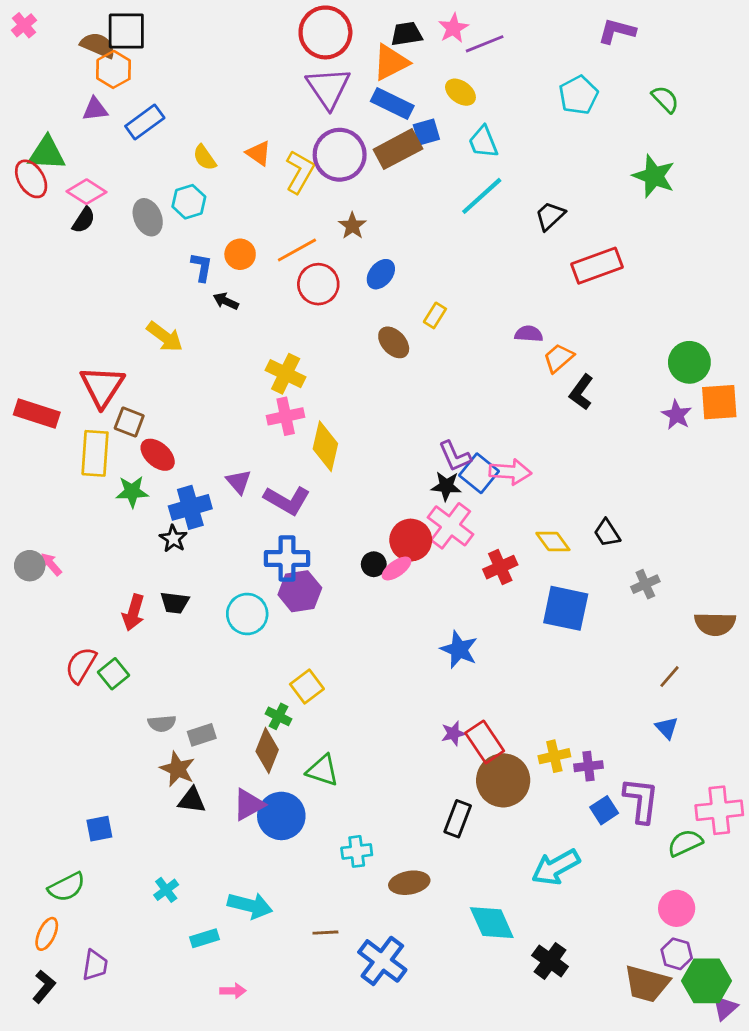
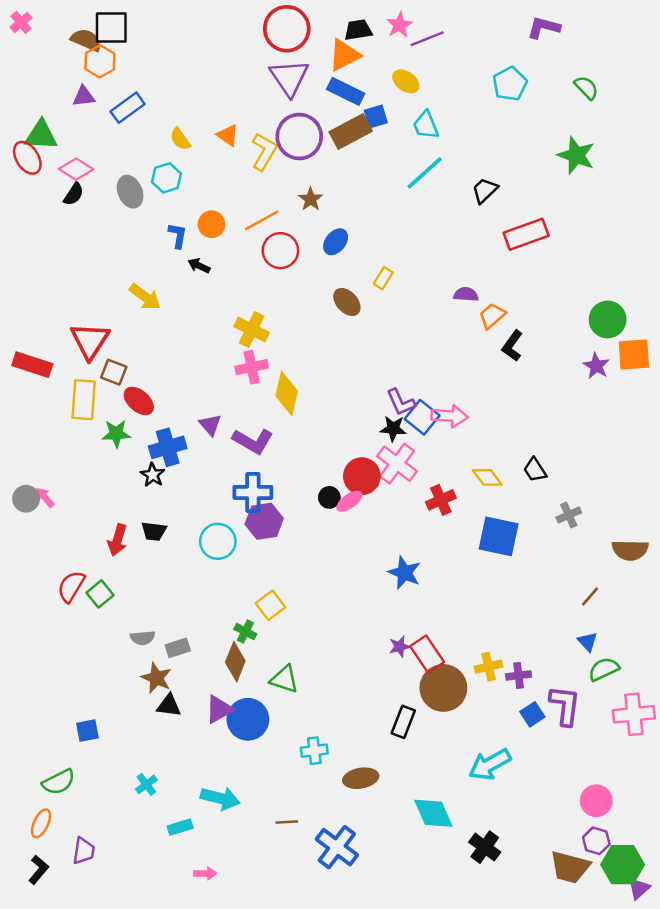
green semicircle: (685, 843) -> (604, 669), moved

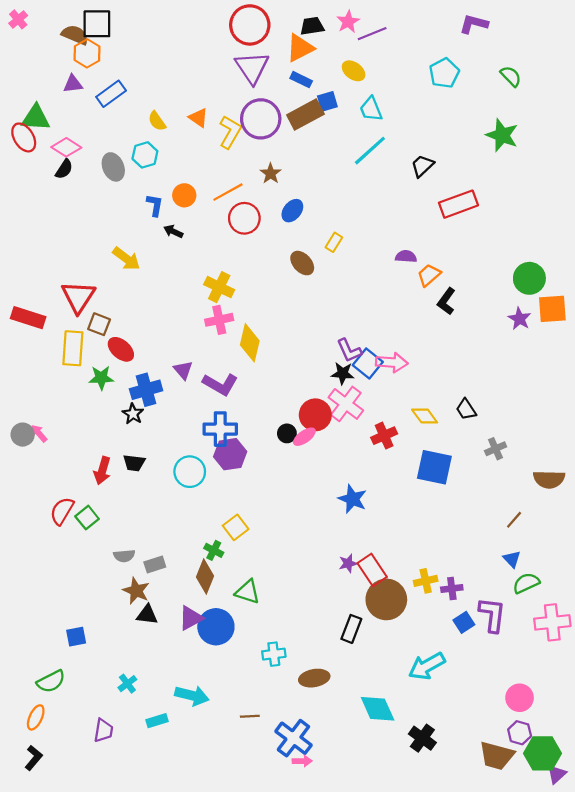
blue rectangle: (346, 91) -> (301, 80), size x0.7
purple trapezoid: (84, 851) -> (103, 731), moved
pink arrow: (205, 873) -> (302, 761), moved

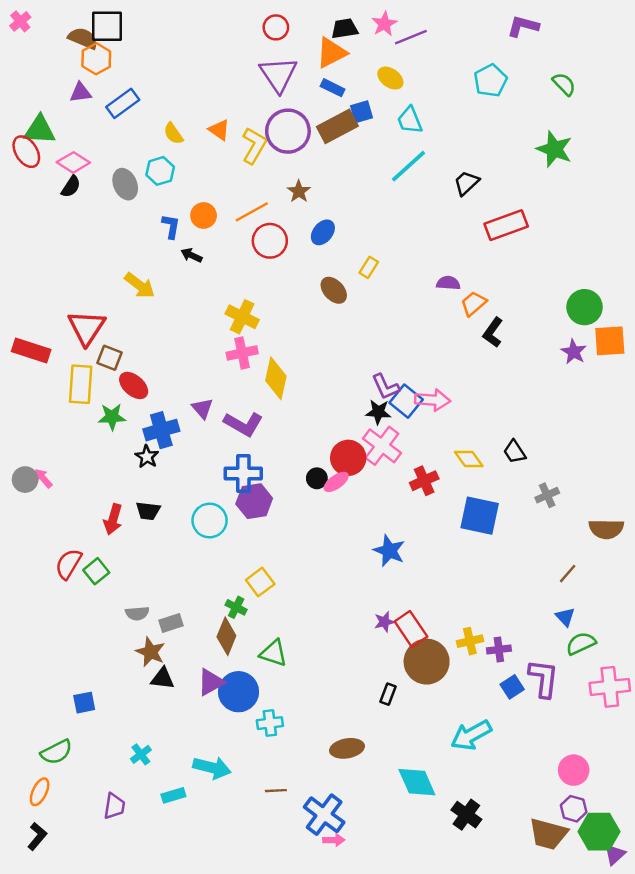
red circle: (250, 25) -> (276, 27), size x0.6
black rectangle: (351, 629) -> (388, 694), size x0.7
cyan cross: (274, 654) -> (270, 723), moved

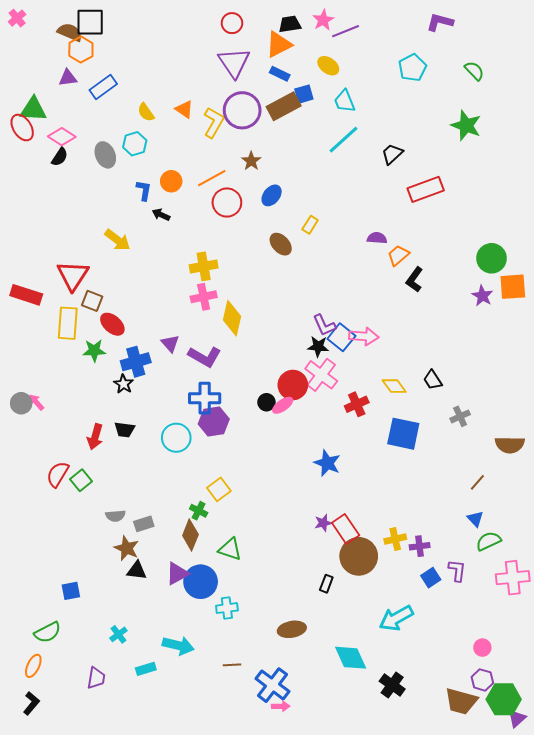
yellow cross: (242, 317) -> (204, 266), turned -36
purple L-shape: (544, 678) -> (457, 571), size x0.7
pink circle: (574, 770) -> (482, 648), size x0.7

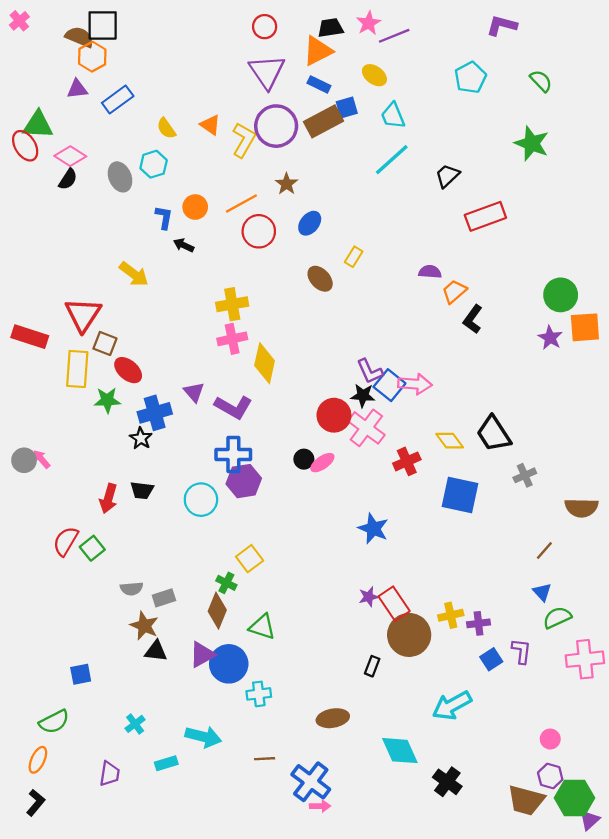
black trapezoid: (433, 380) -> (494, 434), size x1.6
red circle: (293, 385) -> (334, 415), moved

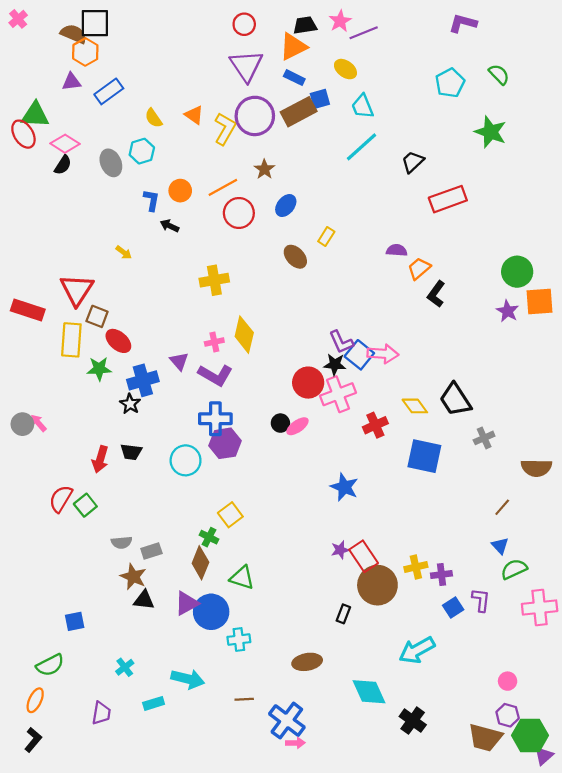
cyan pentagon: (470, 77) -> (450, 83), moved
yellow arrow: (134, 274) -> (124, 252), size x0.6
pink cross: (232, 339) -> (214, 342), moved, size x0.7
pink cross: (366, 428) -> (338, 394), turned 32

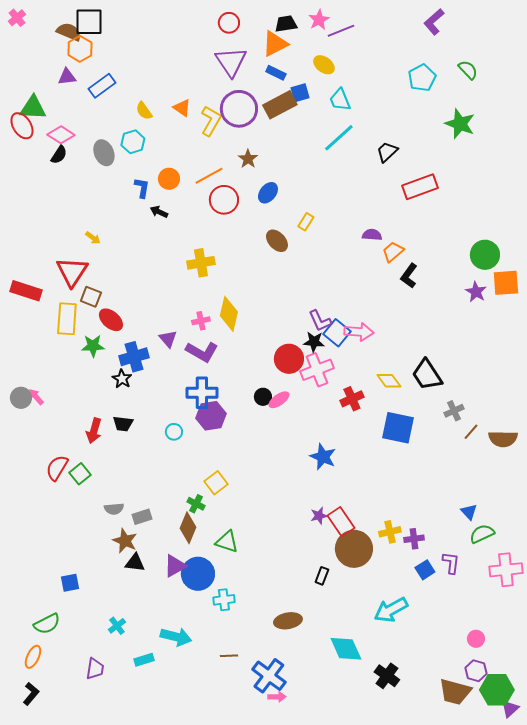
purple L-shape: (463, 23) -> (434, 22), turned -56
yellow arrow: (124, 252) -> (93, 238), moved
cyan circle: (186, 460) -> (174, 432), size x0.6
brown line: (502, 507) -> (471, 432), moved

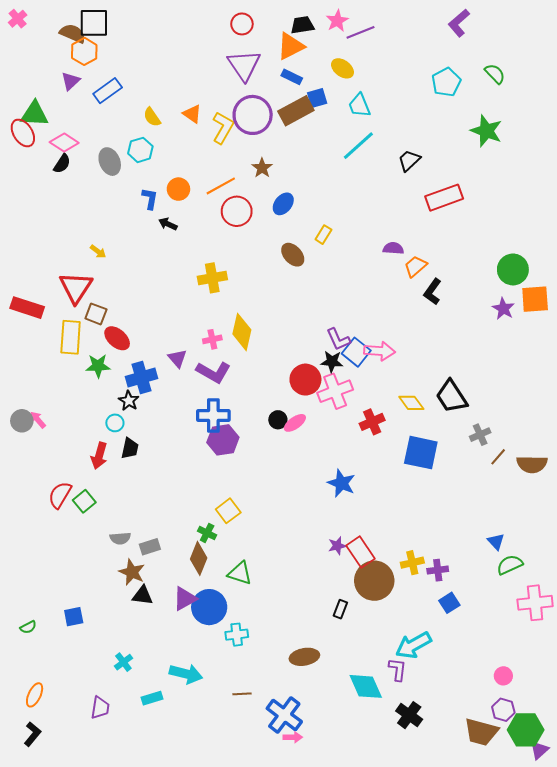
purple triangle: (67, 77) -> (71, 81), turned -36
black trapezoid: (123, 424) -> (130, 448), turned -85
cyan circle: (174, 432) -> (115, 423), moved
purple L-shape: (451, 563) -> (398, 670), moved
green semicircle: (47, 624) -> (28, 627), moved, size x0.6

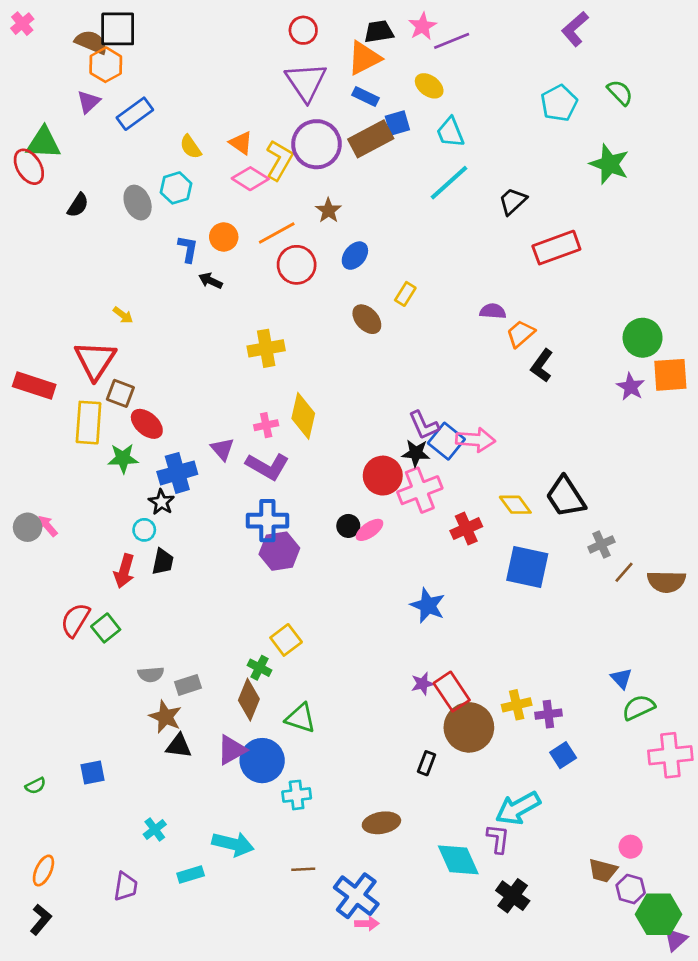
pink diamond: (64, 142) -> (250, 179), moved
brown trapezoid: (481, 732) -> (603, 871), moved, size x0.7

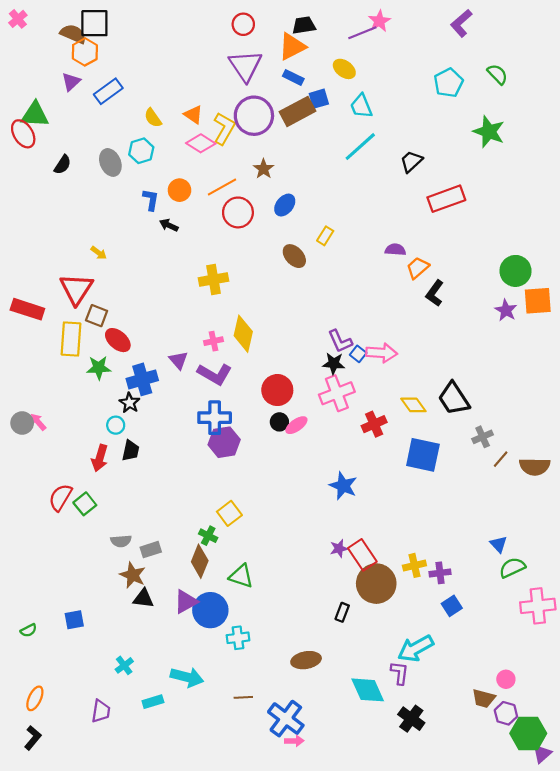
pink star: (423, 26) -> (379, 21), moved
blue square: (446, 441) -> (358, 354), size x0.6
red circle: (383, 476) -> (277, 390), moved

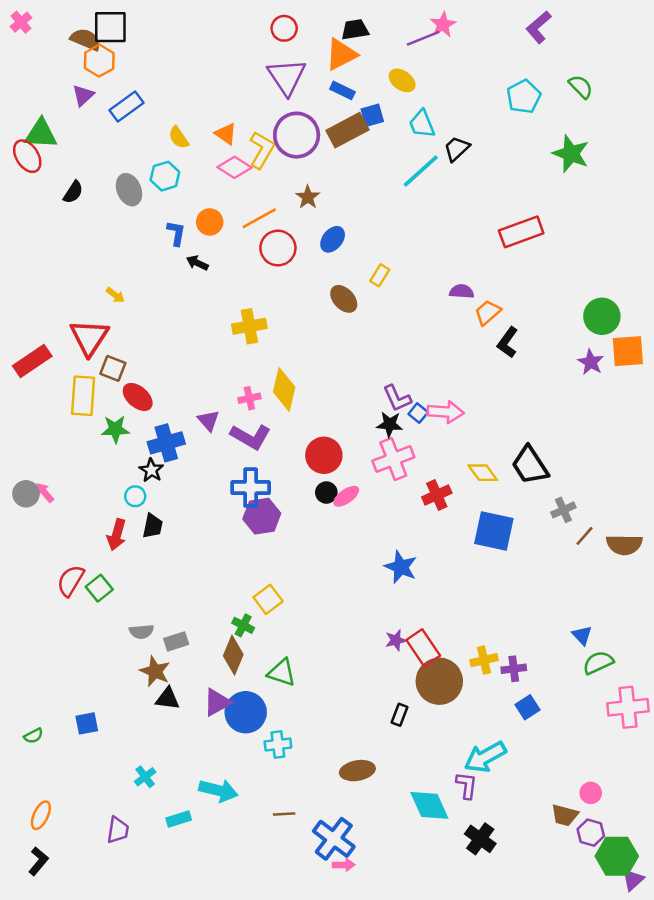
black trapezoid: (411, 161) -> (457, 149), moved
red rectangle: (27, 309) -> (32, 361), turned -52

